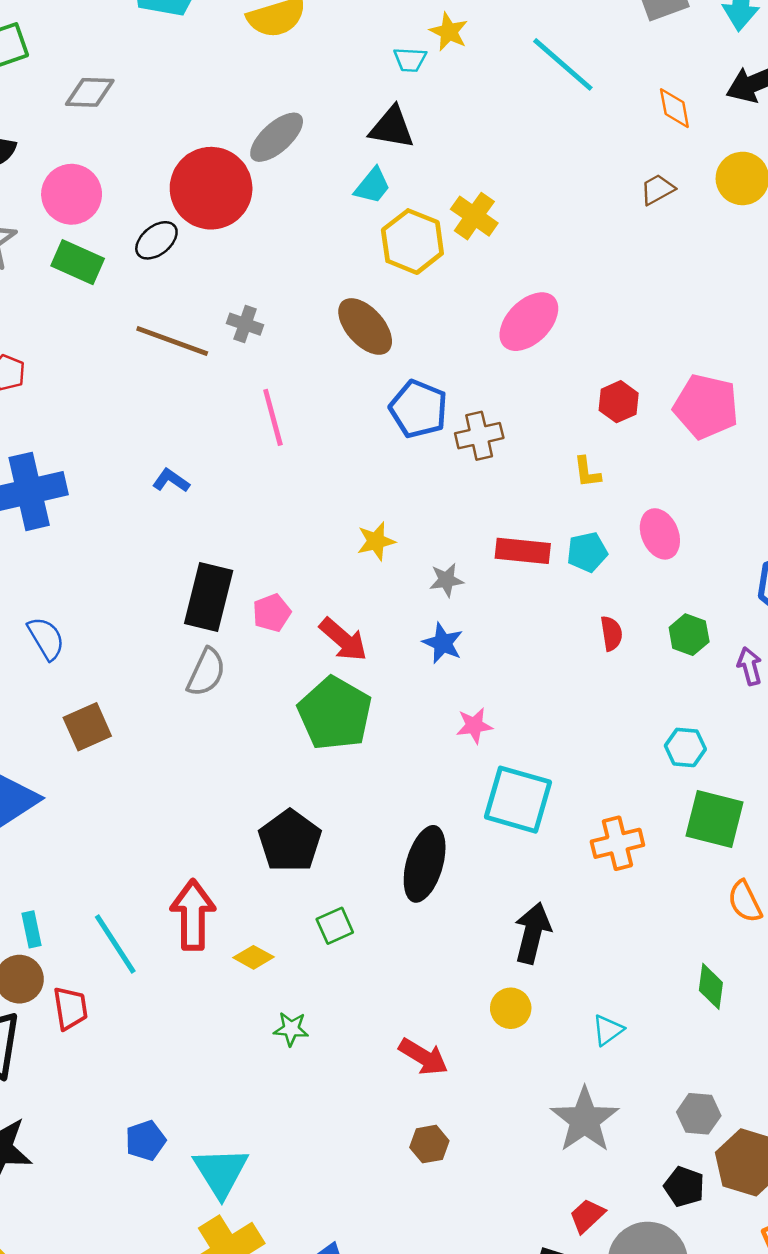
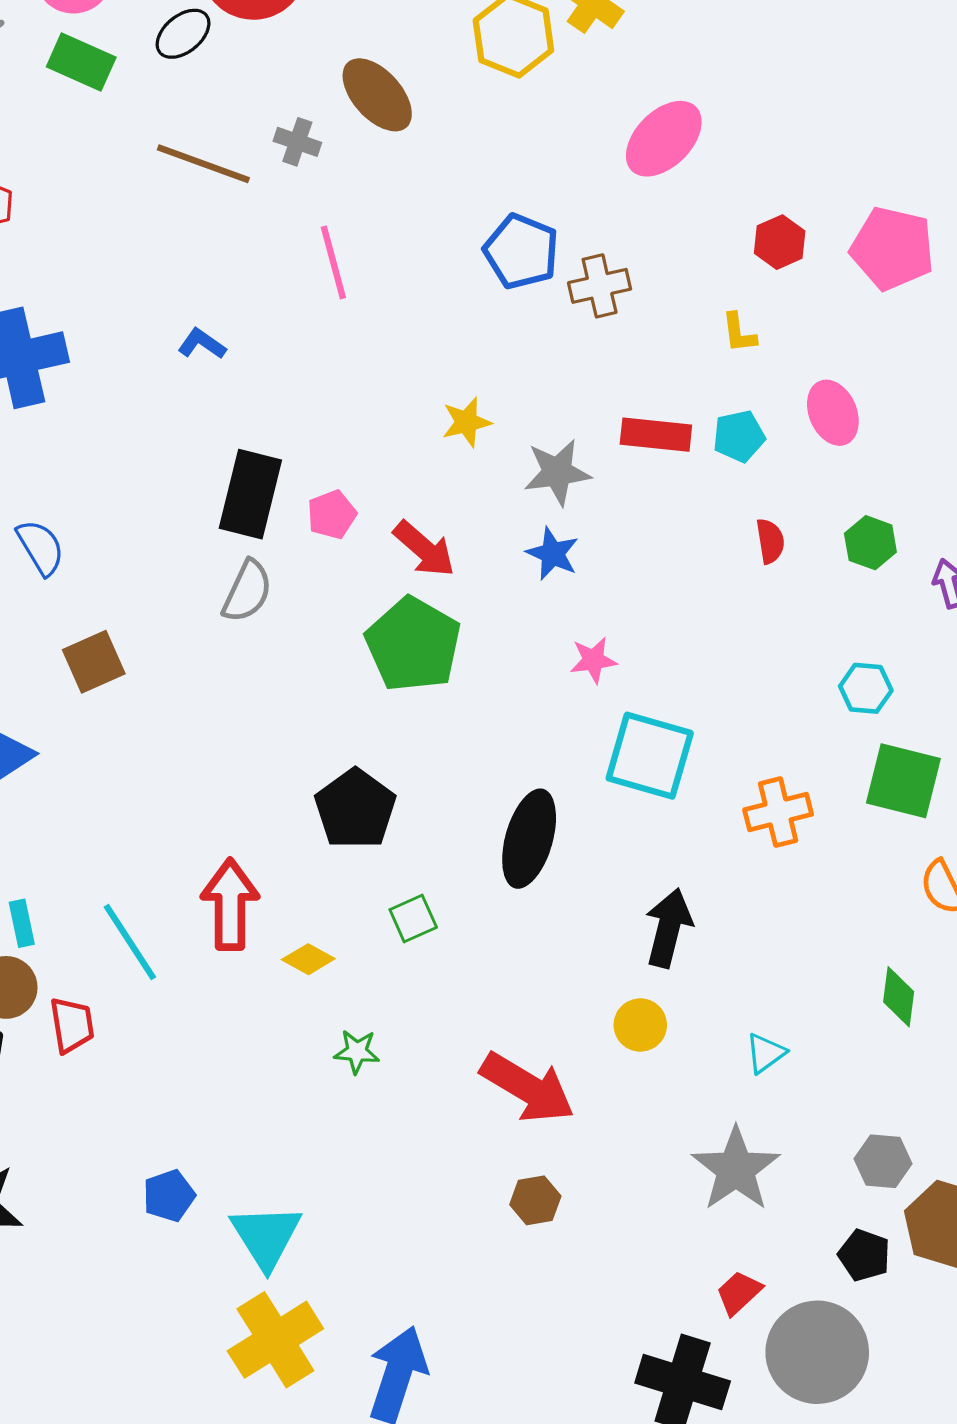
brown ellipse: (365, 326) -> (377, 95), moved
gray star: (446, 580) -> (557, 472), size x1.5
red arrow: (423, 1057) -> (528, 1088), size x1.5

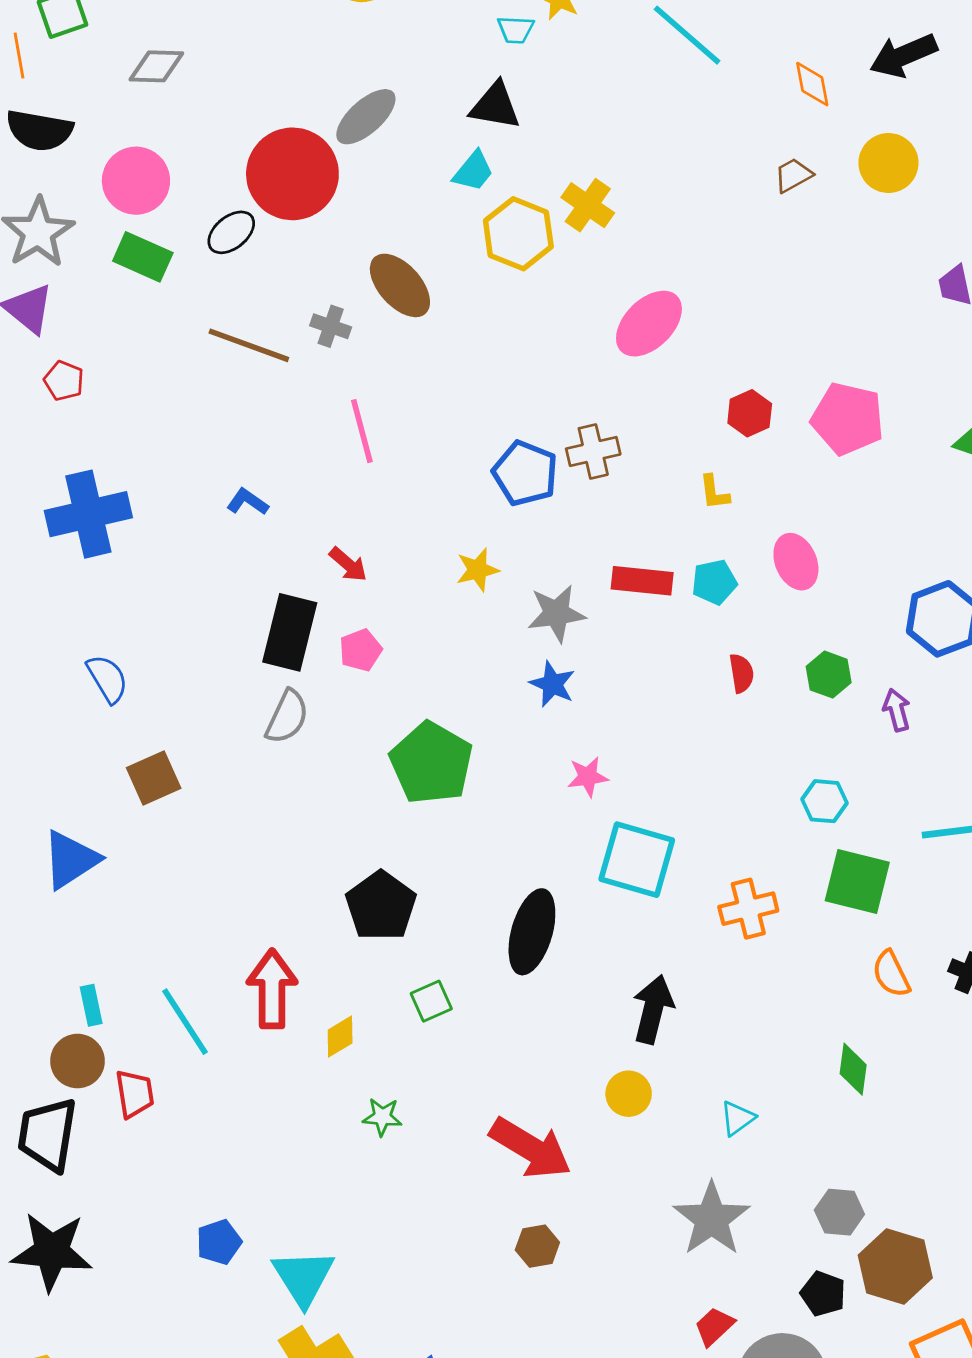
blue pentagon: (521, 251) -> (525, 473), moved
red arrow: (424, 549) -> (348, 564), moved, size x0.7
yellow diamond: (308, 959) -> (340, 1037), turned -60

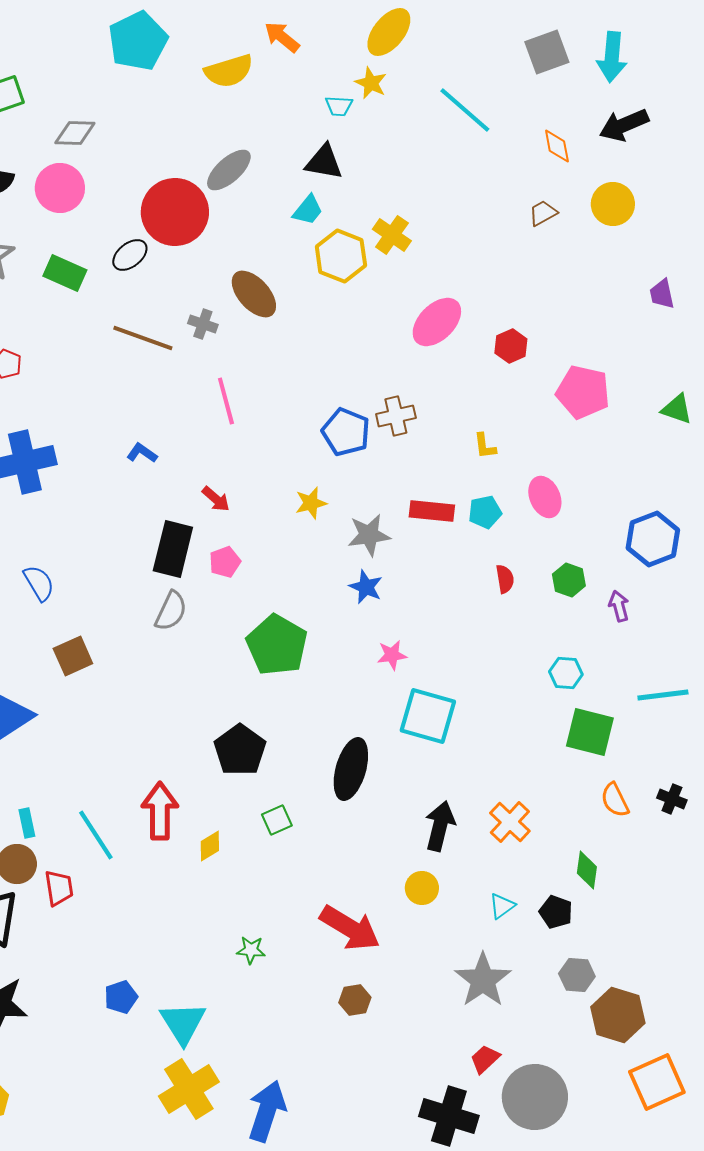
pink circle: (136, 181) -> (60, 188), moved
red hexagon: (750, 413) -> (511, 346), moved
orange cross: (748, 909) -> (510, 822), moved, turned -33
green star: (382, 1117) -> (251, 950), moved
black pentagon: (823, 1294) -> (556, 912), moved

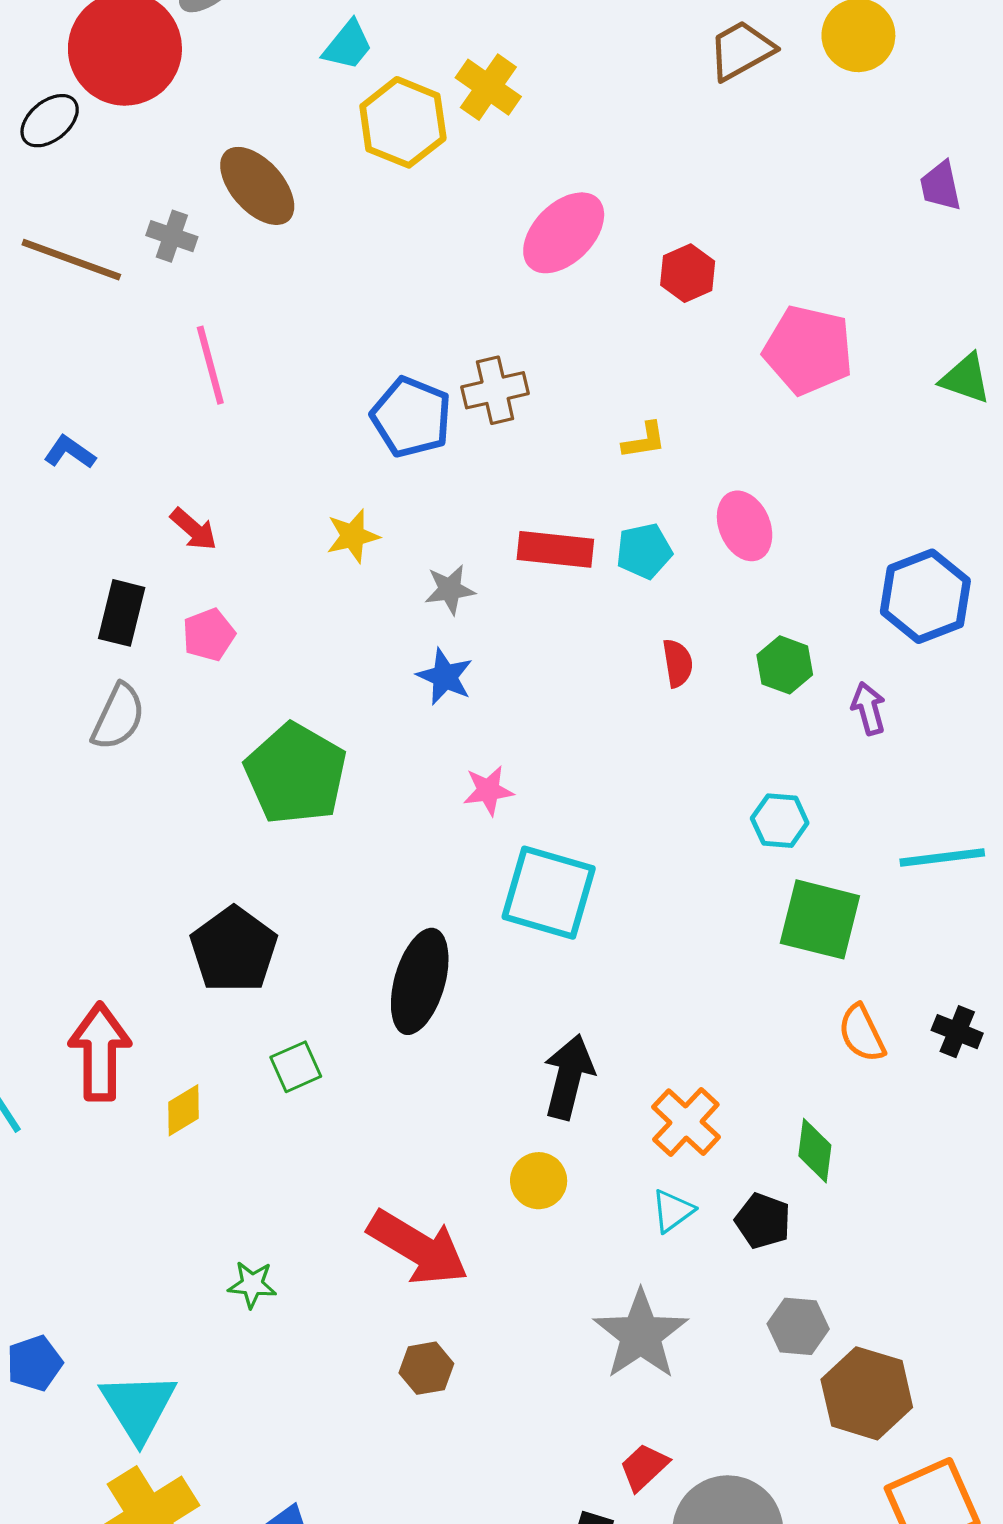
brown trapezoid: (543, 213) -> (741, 50), size x1.4
yellow L-shape: (485, 446) -> (644, 440), turned -92
gray star: (369, 535) -> (450, 590), size x0.7
black rectangle: (173, 549) -> (122, 613), size x0.7
orange cross: (510, 822) -> (686, 1122), moved

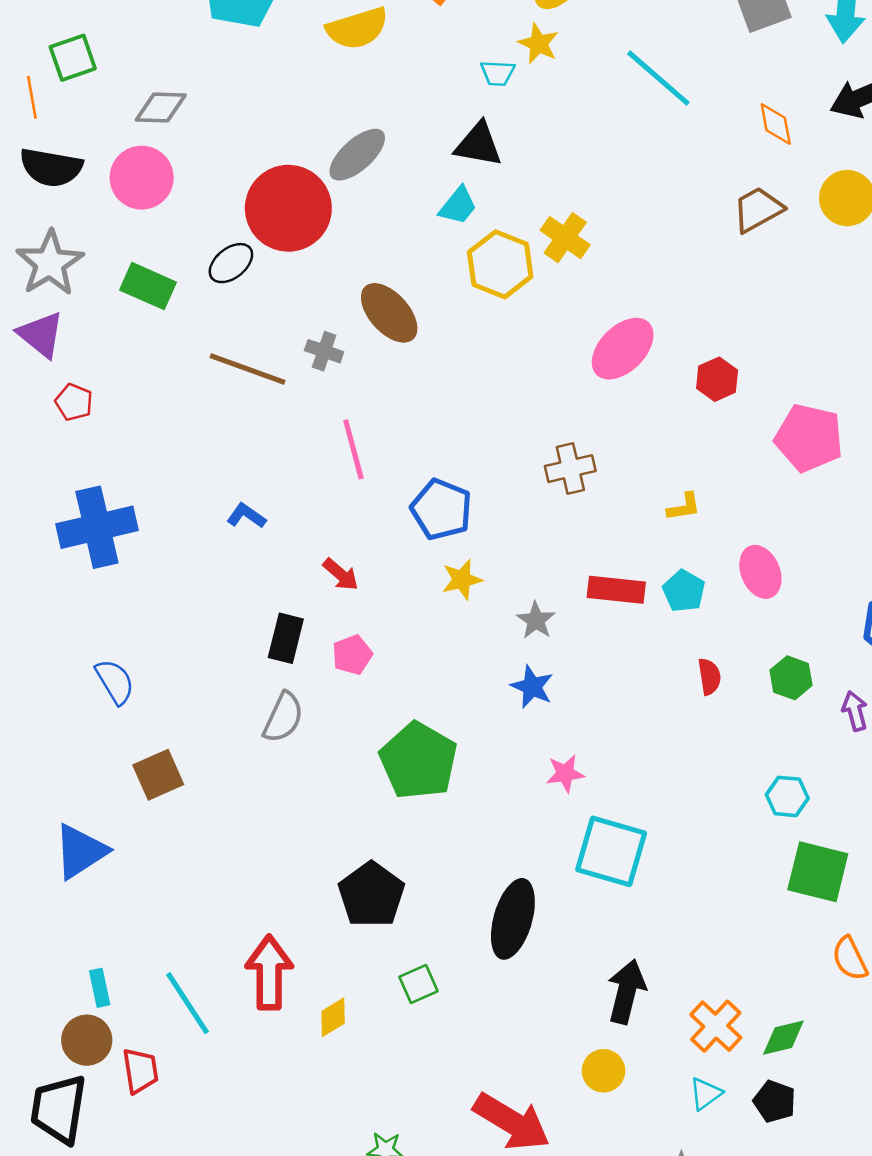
blue pentagon: (411, 417) -> (441, 509), moved
cyan pentagon: (644, 551) -> (684, 591), turned -30
gray star: (450, 590) -> (536, 620), turned -30
green diamond: (815, 1151) -> (783, 1038), moved, turned 69

